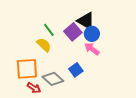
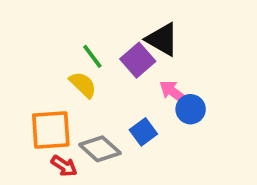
blue circle: (92, 34) -> (191, 109), moved

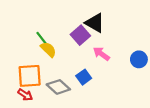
green line: (92, 56) -> (42, 38), moved
blue circle: (191, 109) -> (139, 59), moved
red arrow: (64, 166) -> (25, 95), moved

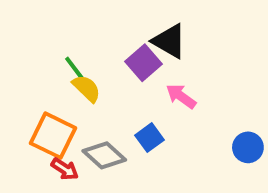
blue circle: (139, 59) -> (248, 147), moved
orange square: (30, 76) -> (53, 136), turned 30
red arrow: (25, 95) -> (65, 169), moved

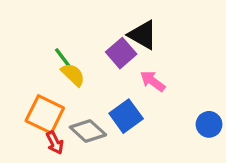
blue square: (150, 138) -> (126, 116), size x1.4
red arrow: (65, 169) -> (55, 143), turned 30

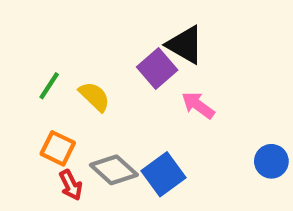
green line: (63, 58) -> (49, 86), moved, turned 70
orange square: (45, 114) -> (58, 148), size x0.7
blue square: (126, 116) -> (164, 174), moved

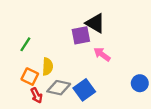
purple square: (157, 68) -> (81, 35), turned 30
yellow semicircle: (94, 97) -> (48, 67), moved, turned 49
gray diamond: (114, 170) -> (59, 88), turned -30

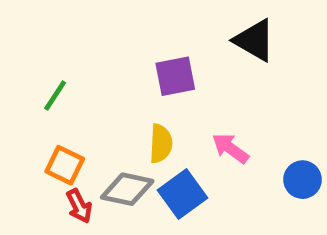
black triangle: (95, 23) -> (254, 40), moved
pink arrow: (102, 54) -> (230, 148), moved
yellow semicircle: (48, 67) -> (161, 144), moved

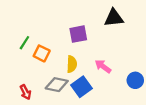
black triangle: (254, 40) -> (114, 18), turned -36
orange square: (65, 165) -> (42, 53), moved
red arrow: (79, 206) -> (26, 92), moved

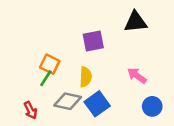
green line: (24, 43) -> (46, 78), moved
pink arrow: (103, 66) -> (137, 76), moved
blue circle: (135, 80) -> (152, 106), moved

